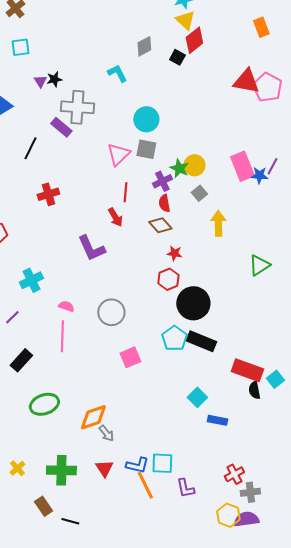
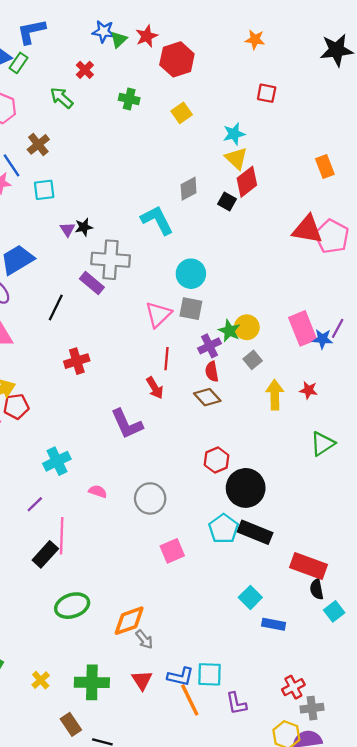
cyan L-shape: (117, 73) -> (157, 220), size x1.4
red star: (174, 253) -> (309, 390), moved
pink line: (62, 336) -> (62, 536), moved
cyan square: (275, 379) -> (334, 611), moved

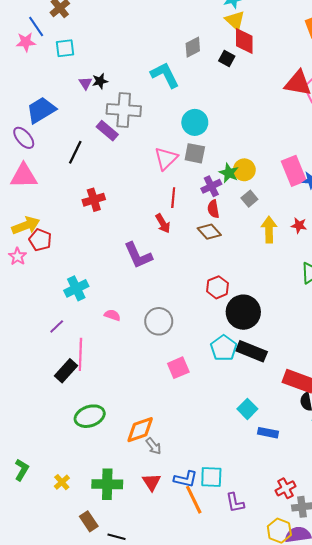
red diamond: (247, 182) -> (244, 41), turned -52
red pentagon: (16, 406) -> (40, 240), turned 30

